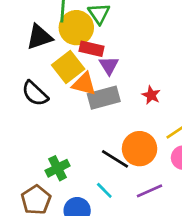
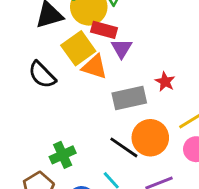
gray rectangle: (104, 98) -> (129, 98), moved

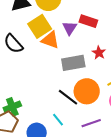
red rectangle: (104, 30) -> (88, 21), moved
green cross: (63, 155) -> (12, 107), moved

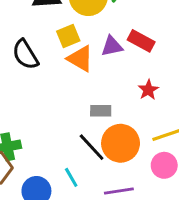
yellow square: (40, 26) -> (68, 36), size x0.7
purple triangle: (70, 28) -> (112, 46), turned 35
gray rectangle: (73, 63) -> (101, 111), moved, size x0.6

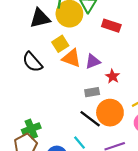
red rectangle: (141, 41) -> (111, 26), moved
purple triangle: (112, 46) -> (93, 61), moved
red star: (148, 90) -> (113, 76), moved

